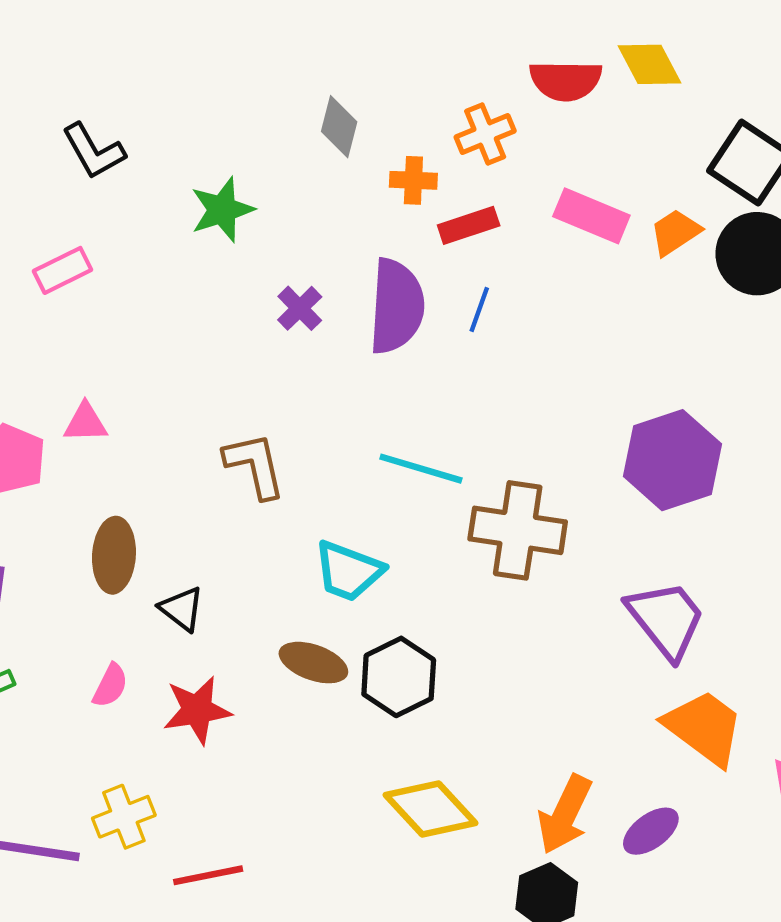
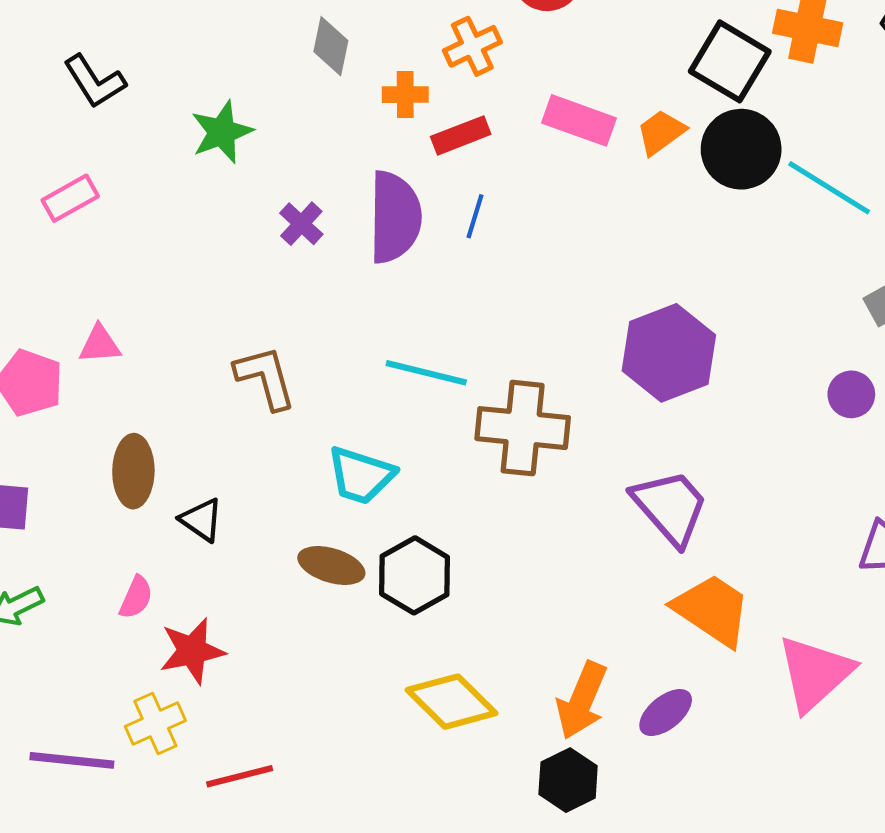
red star: (197, 710) -> (192, 651), moved

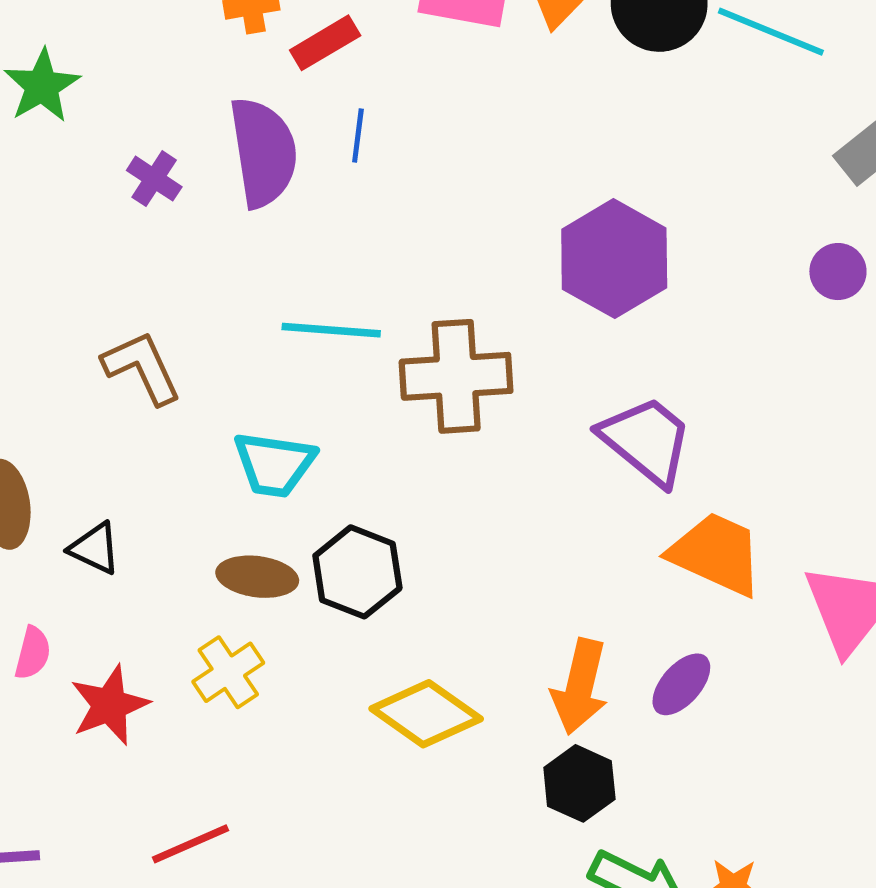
yellow cross: (155, 724) -> (228, 672), moved

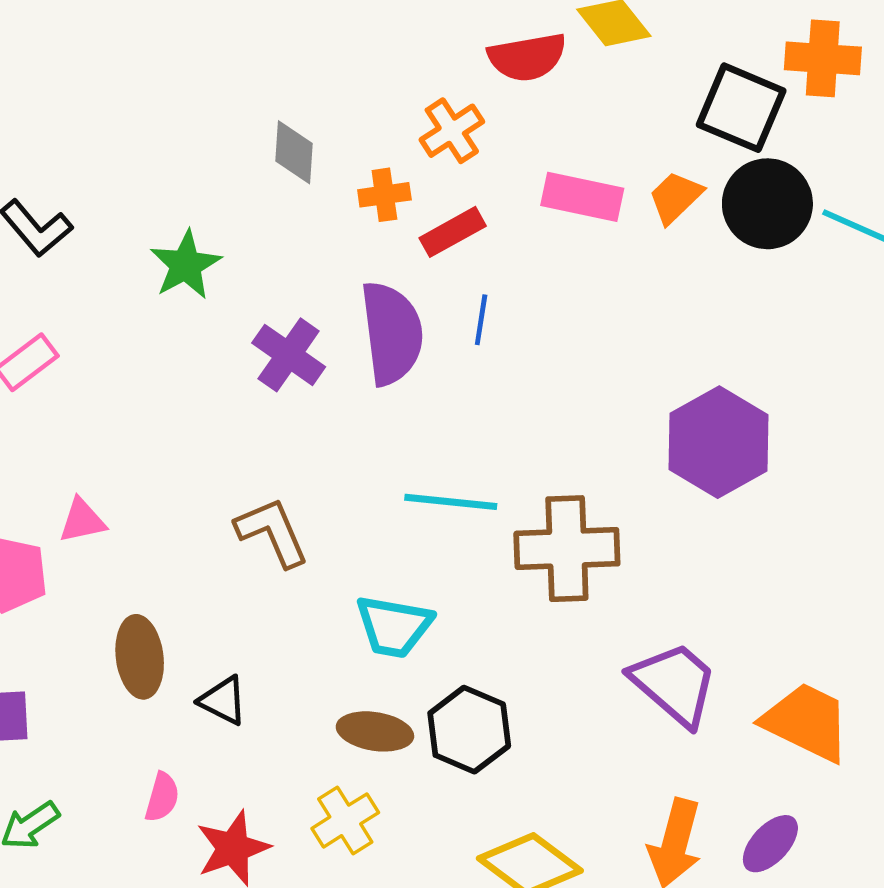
purple cross: (154, 179) -> (289, 355), size x1.4
purple trapezoid: (646, 441) -> (674, 684), moved

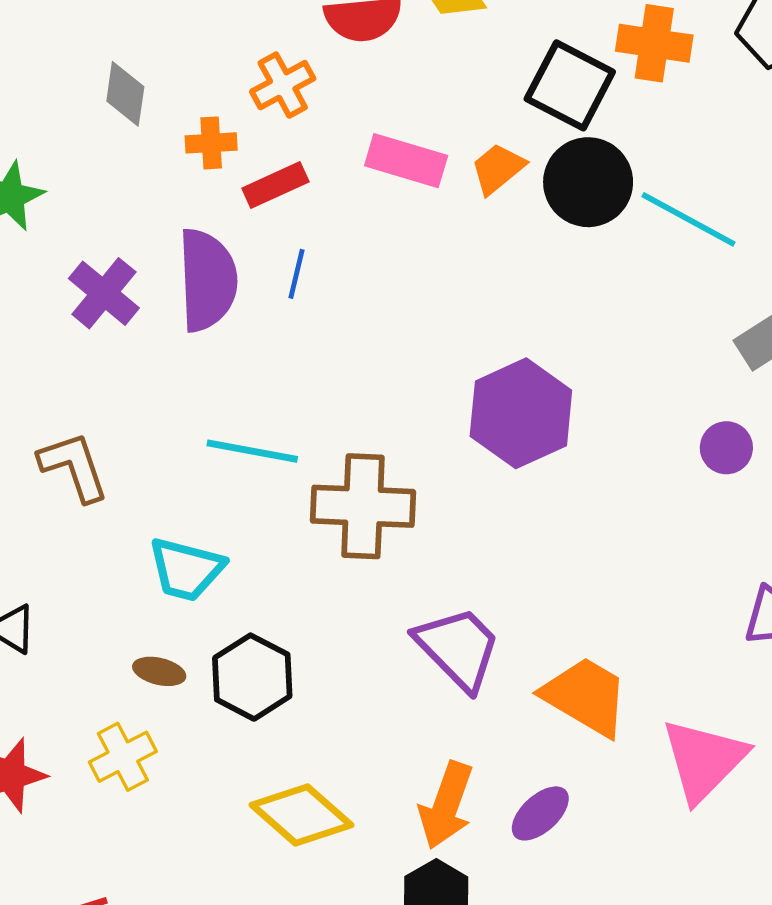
brown ellipse: (375, 731) -> (159, 671), size x0.7

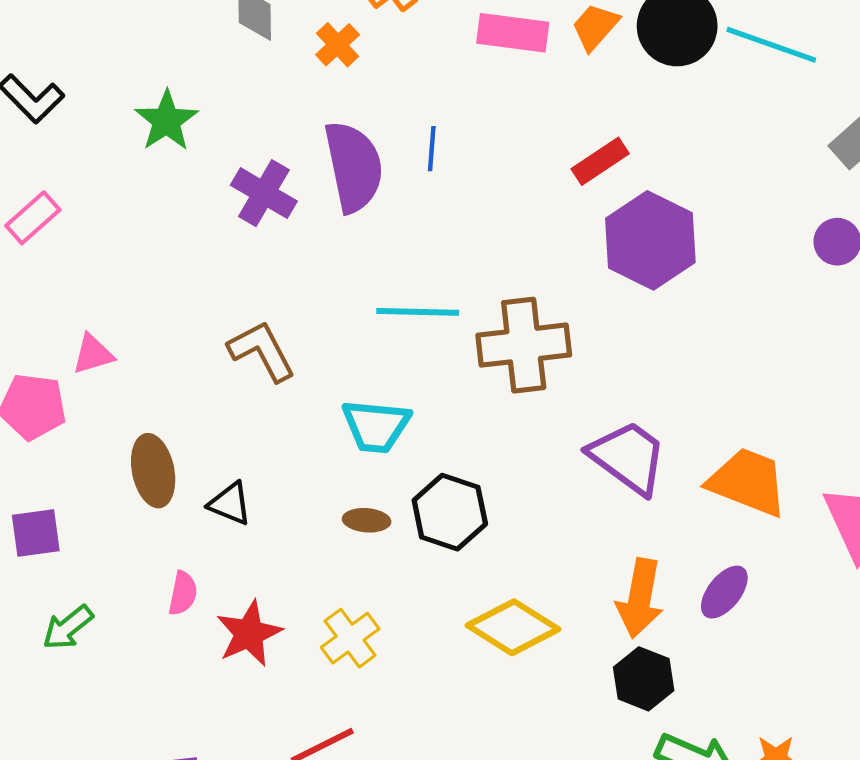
orange cross: (211, 143) -> (338, 45), turned -30
red rectangle: (275, 185) -> (600, 161), moved
yellow cross: (123, 757) -> (350, 638), moved

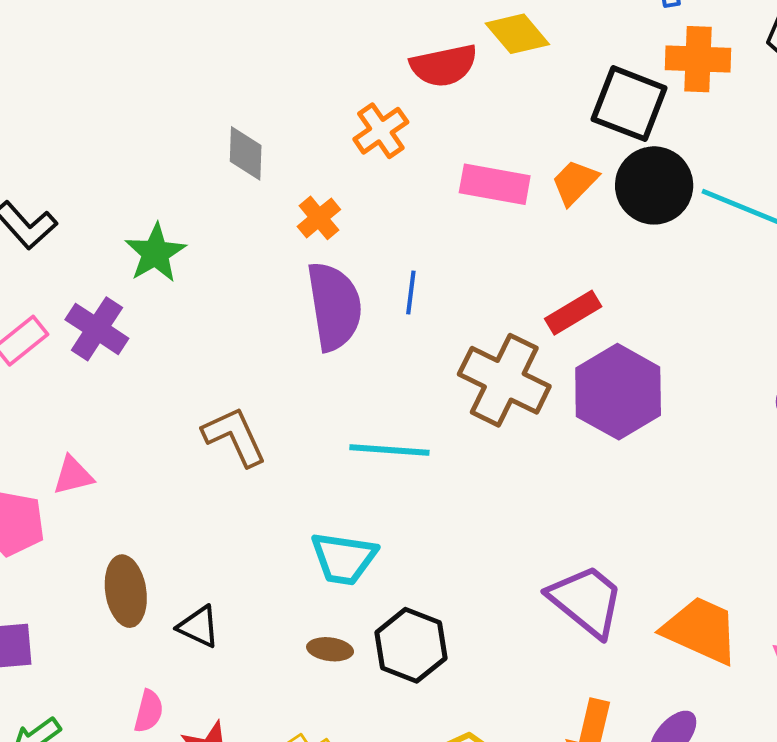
orange cross: (338, 45) -> (319, 218), moved
purple cross: (264, 193) -> (97, 329), moved
brown cross: (524, 345) -> (504, 380), moved, turned 30
brown L-shape: (262, 351) -> (234, 436), moved

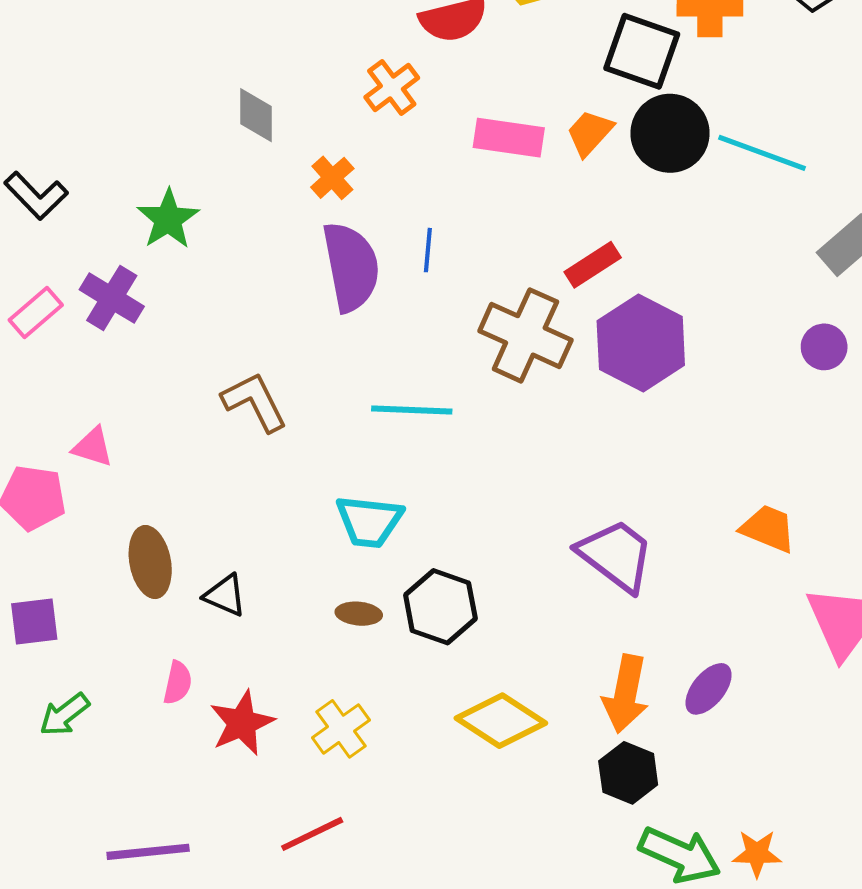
pink triangle: (73, 475) -> (93, 447), turned 33
orange trapezoid: (701, 630) -> (768, 528), moved, size x0.7

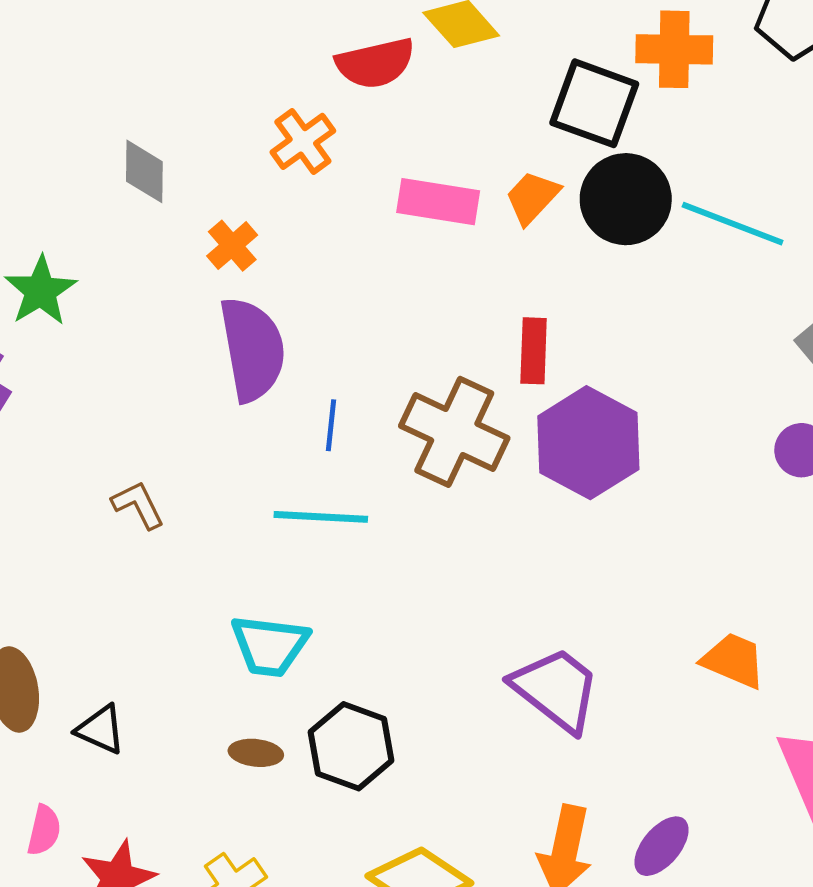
blue line: (428, 250) -> (331, 425), moved
red rectangle: (593, 265) -> (534, 351), turned -56
brown L-shape: (255, 402) -> (138, 505), size x0.7

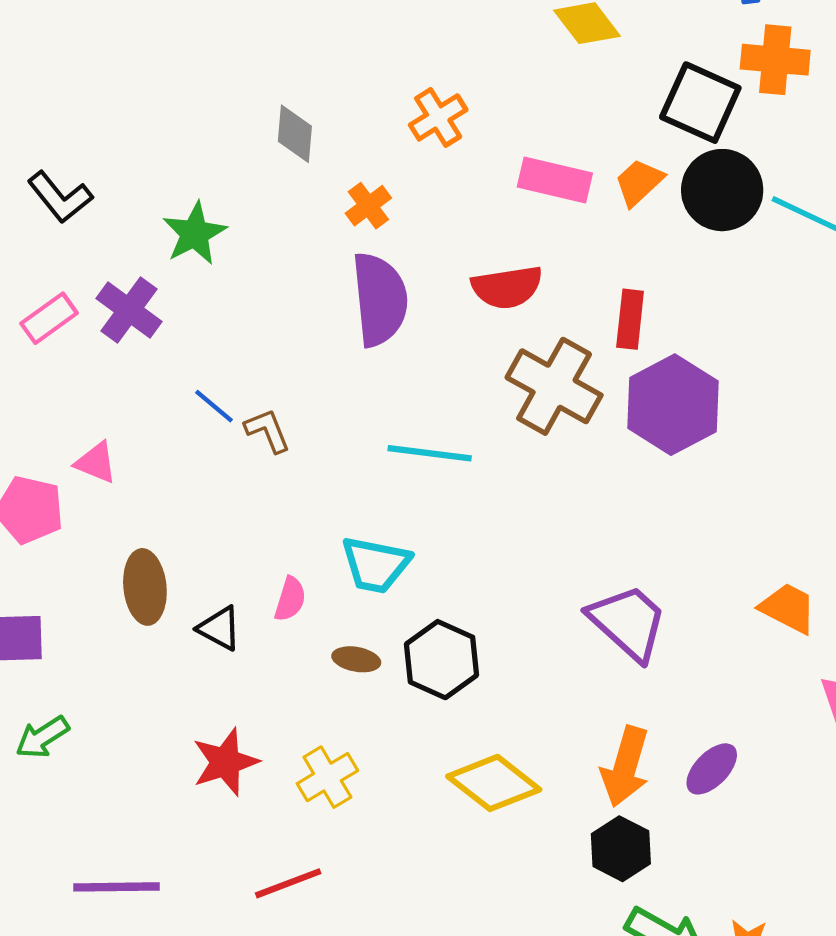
red semicircle: (375, 63) -> (507, 287), moved
blue line: (331, 425) -> (214, 406), moved, turned -60
pink semicircle: (44, 830) -> (290, 599), moved

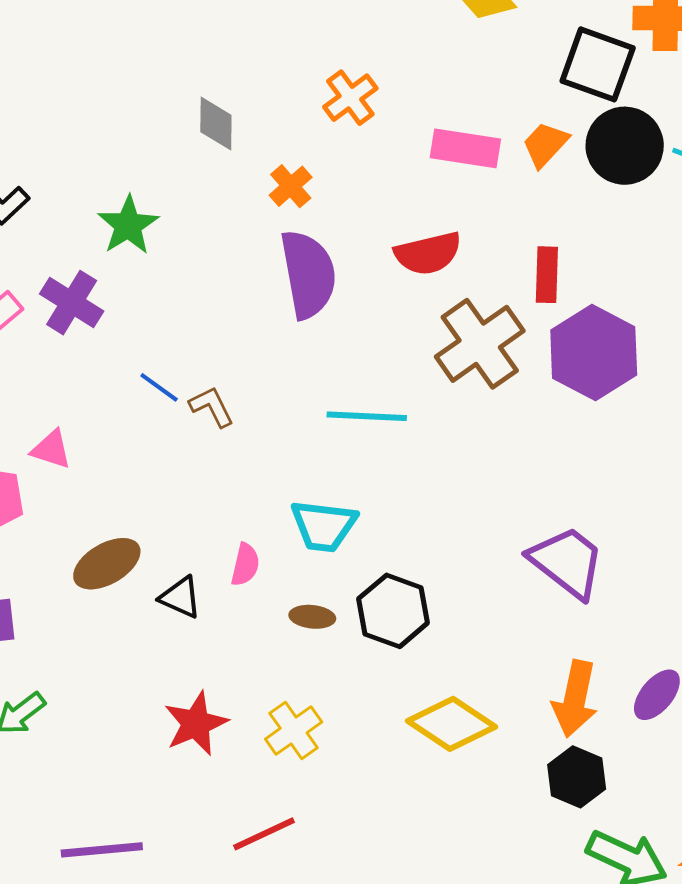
brown cross: (554, 386) -> (480, 344), turned 30
brown ellipse: (145, 587) -> (107, 564), turned 70

